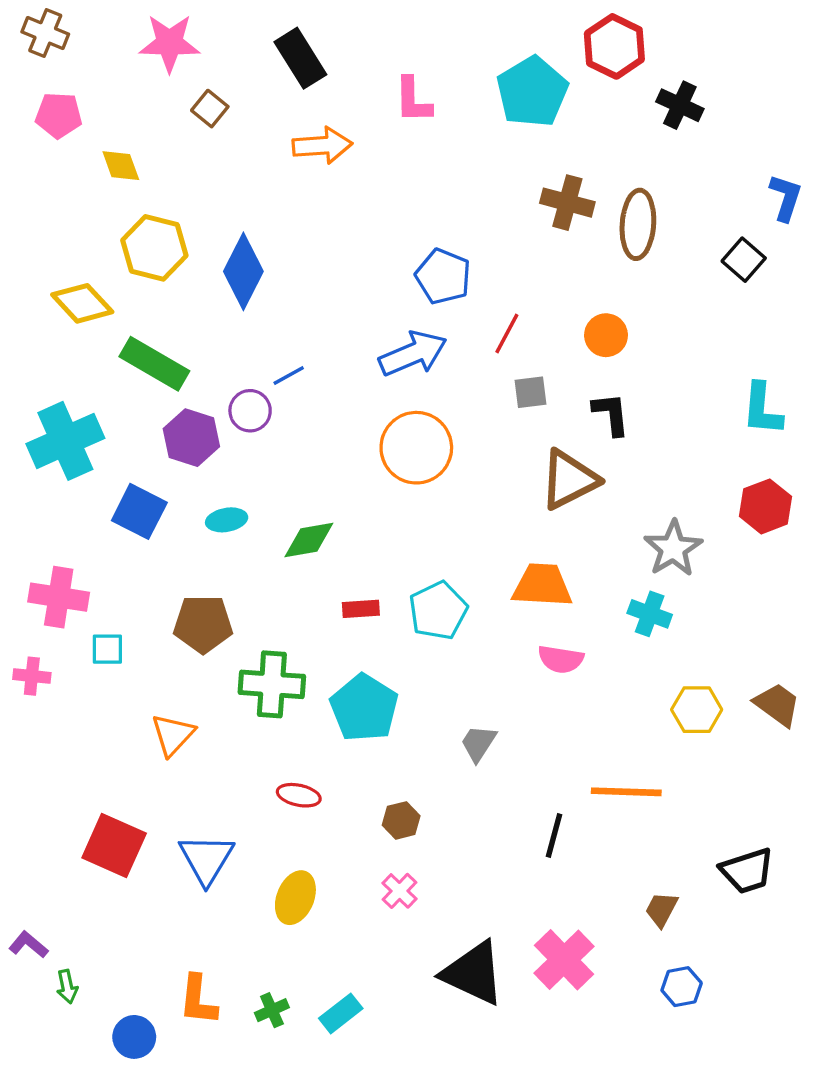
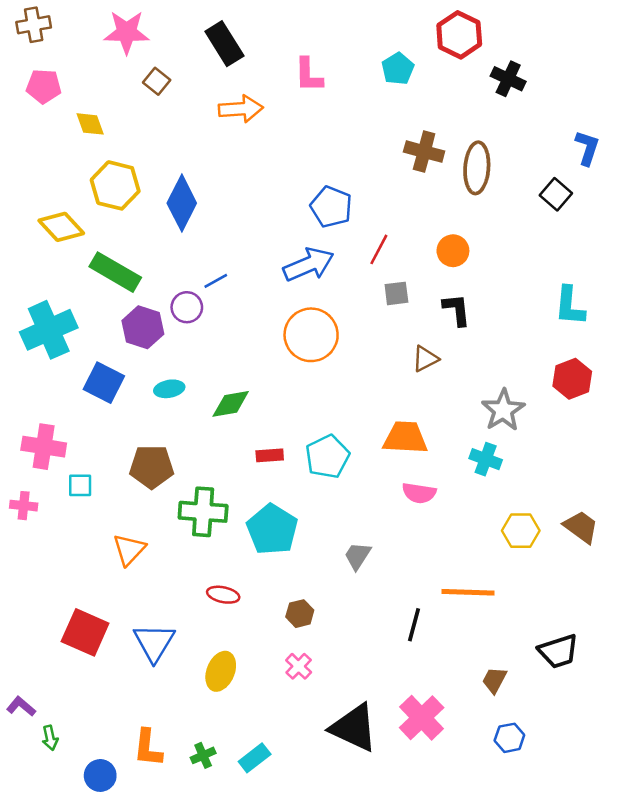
brown cross: (45, 33) -> (34, 25), turned -32
cyan pentagon: (532, 92) -> (398, 69), size x0.6
brown triangle: (569, 480) -> (425, 359), size x0.6

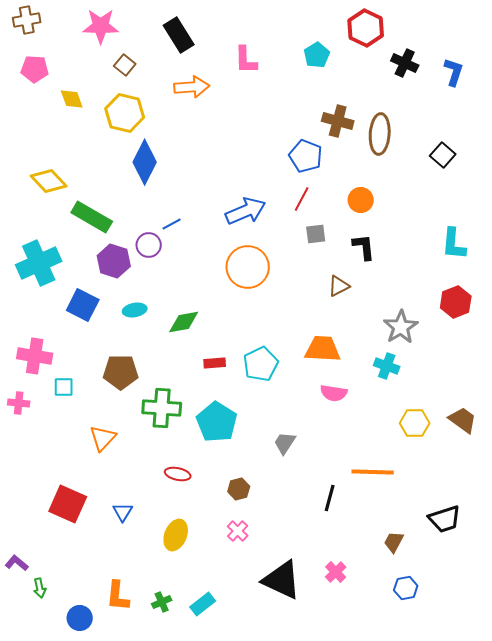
blue L-shape: (587, 148) -> (454, 72), moved
yellow hexagon: (115, 185) -> (125, 113), moved
blue pentagon: (331, 207) -> (306, 156), moved
blue triangle: (154, 642) -> (123, 512), size x0.6
pink cross: (422, 718) -> (336, 572), size x0.6

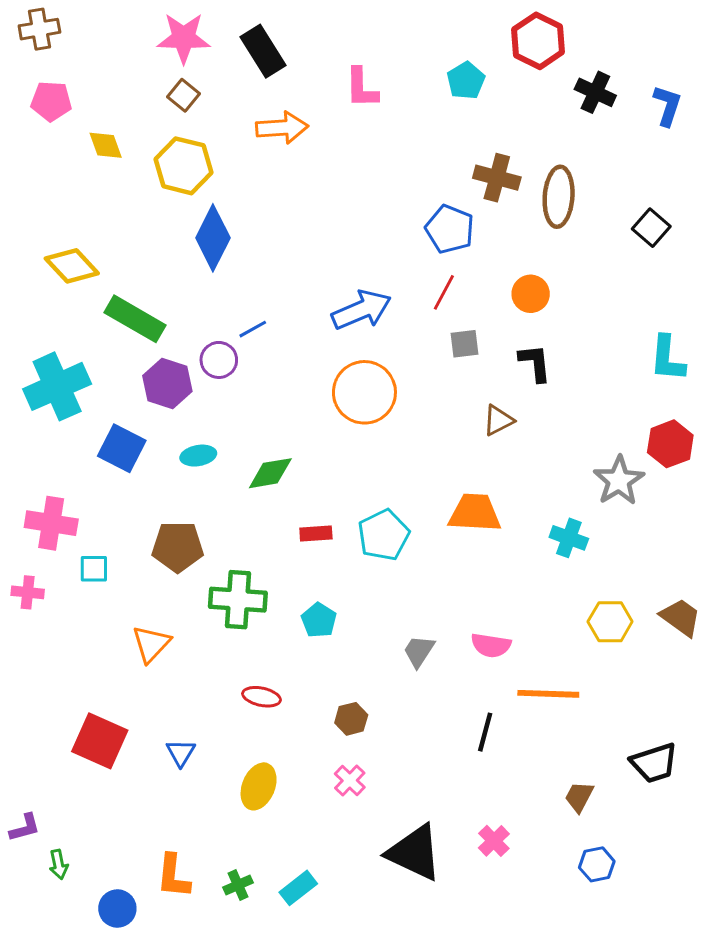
pink star: (101, 26) -> (184, 38), moved
gray star: (401, 327) -> (619, 481), moved
pink semicircle: (334, 393) -> (491, 645), moved
cyan pentagon: (217, 422) -> (319, 620), size x0.6
purple L-shape: (17, 563) -> (25, 828), turned 125

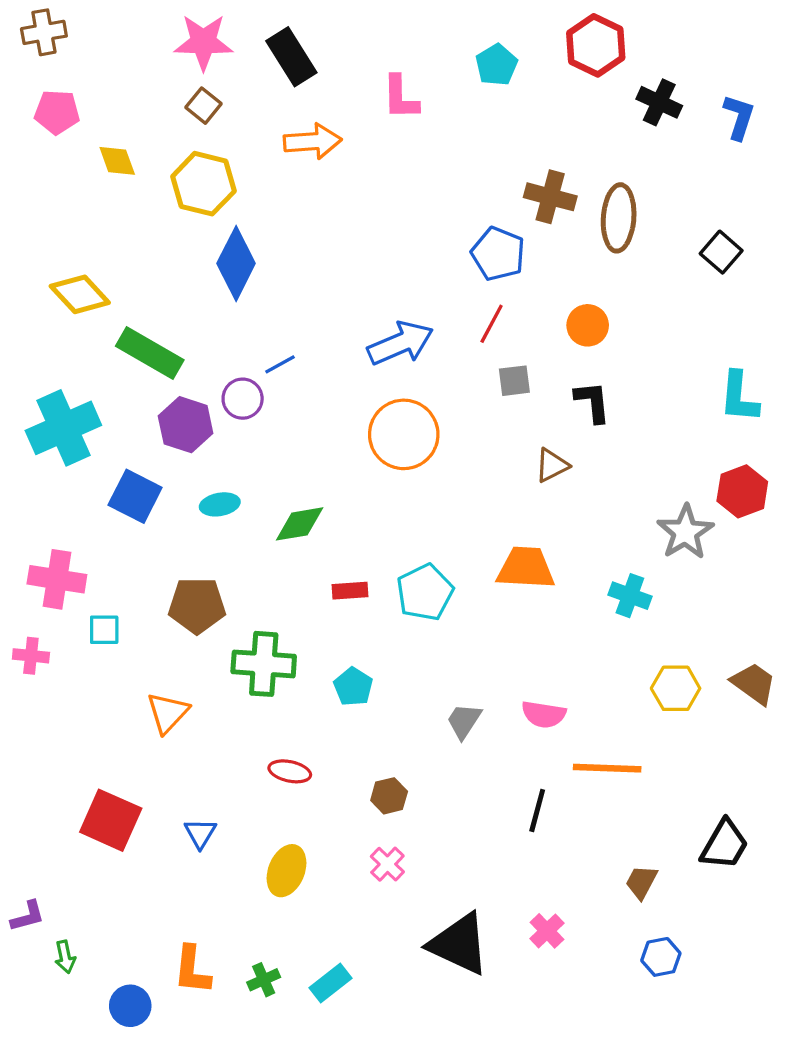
cyan pentagon: (466, 81) -> (496, 65), moved
black trapezoid: (654, 763) -> (724, 845), turned -42

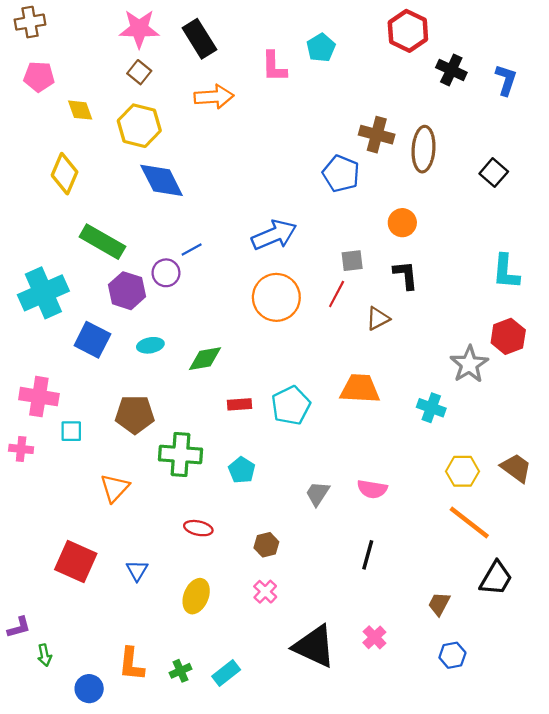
cyan pentagon: (496, 65) -> (321, 48), moved
blue diamond: (236, 263) -> (162, 180), turned -54
yellow diamond: (80, 294) -> (65, 174), moved, turned 66
red line: (492, 324) -> (337, 294), moved
orange line: (607, 768) -> (469, 523), moved, turned 36

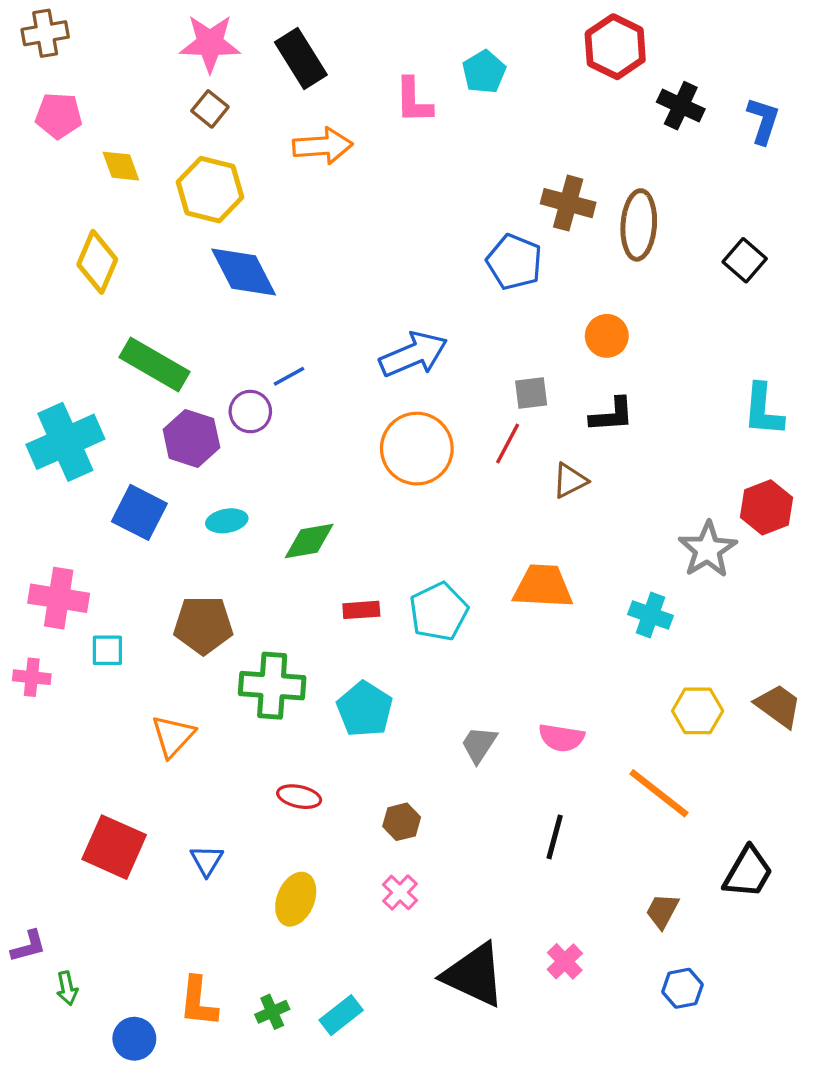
black L-shape: (406, 275) -> (612, 415), turned 92
cyan pentagon: (242, 470) -> (365, 709), size x1.4
orange line: (469, 523) -> (659, 793), moved

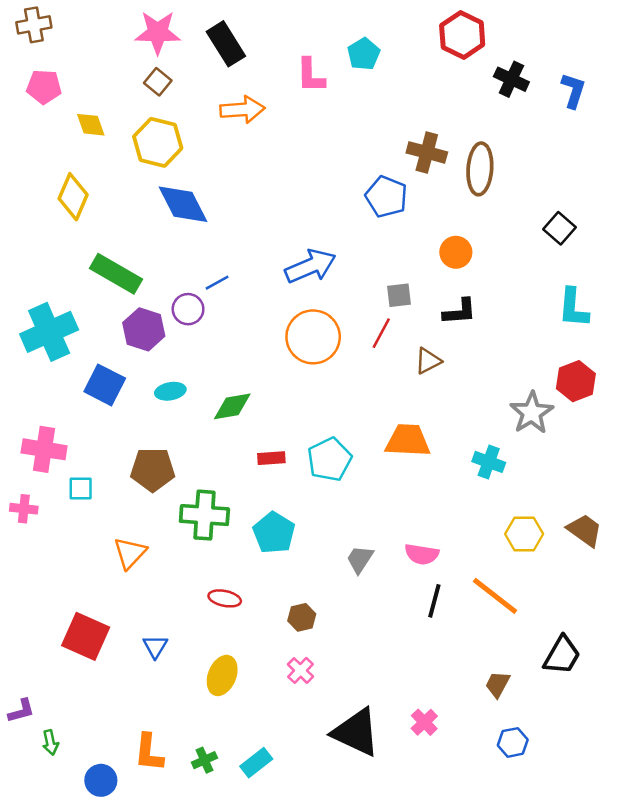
black square: (745, 260) -> (559, 228), moved
black line: (555, 837) -> (434, 601), moved

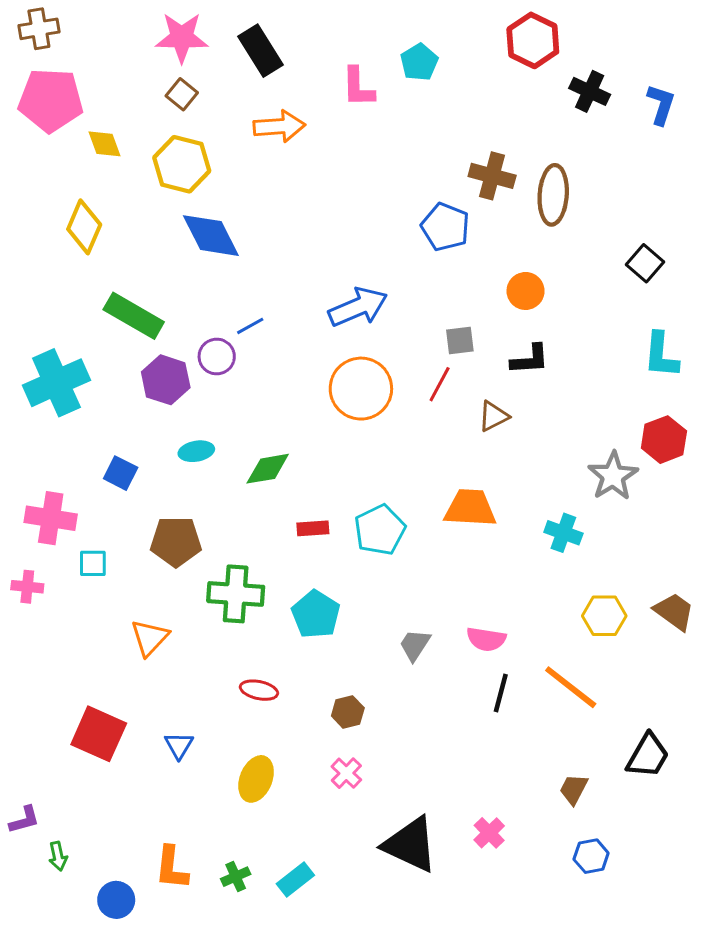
pink pentagon: (44, 87) -> (51, 100), size x1.6
blue square: (105, 385) -> (121, 473), moved, size x0.7

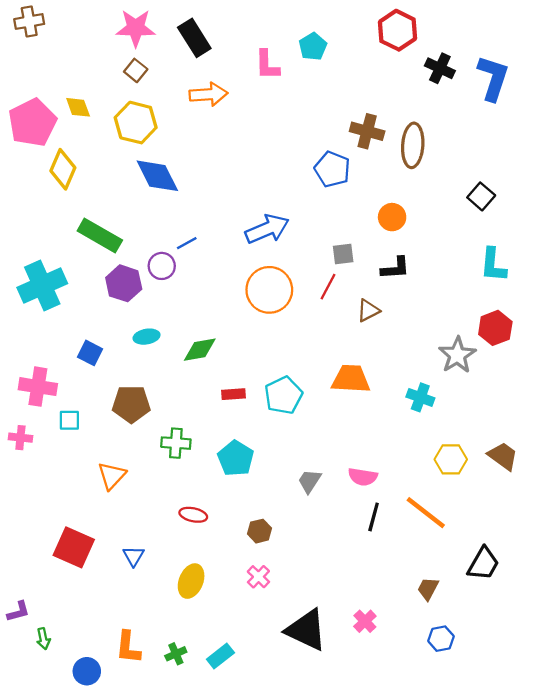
pink pentagon: (51, 100) -> (32, 123), moved, turned -30
blue L-shape: (661, 105) -> (493, 78), size x1.5
green cross: (236, 594) -> (176, 443), size x0.7

